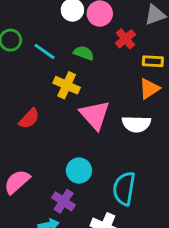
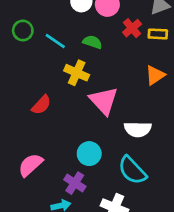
yellow rectangle: (153, 61) -> (158, 34), moved
white semicircle: (136, 124) -> (138, 129), moved
cyan semicircle: (124, 189) -> (132, 170), turned -52

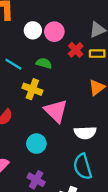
cyan circle: (89, 154) -> (36, 144), moved
cyan semicircle: (132, 170) -> (83, 167), turned 30

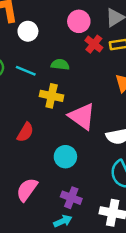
white circle: (33, 30) -> (28, 31), moved
pink circle: (54, 32) -> (79, 21), moved

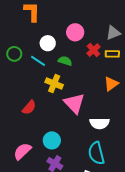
pink circle: (79, 21) -> (75, 32), moved
white circle: (28, 31) -> (48, 43), moved
cyan circle: (65, 157) -> (52, 140), moved

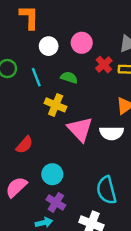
white circle: (48, 43) -> (49, 46), moved
cyan line: (38, 61) -> (36, 77), turned 35
red semicircle: (29, 108) -> (24, 145), moved
white semicircle: (100, 123) -> (112, 133), moved

